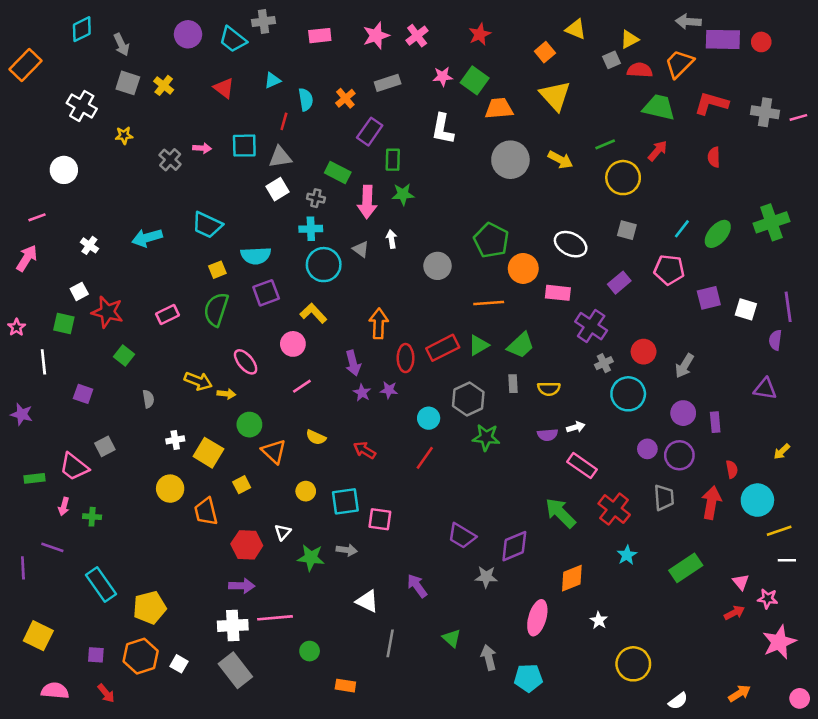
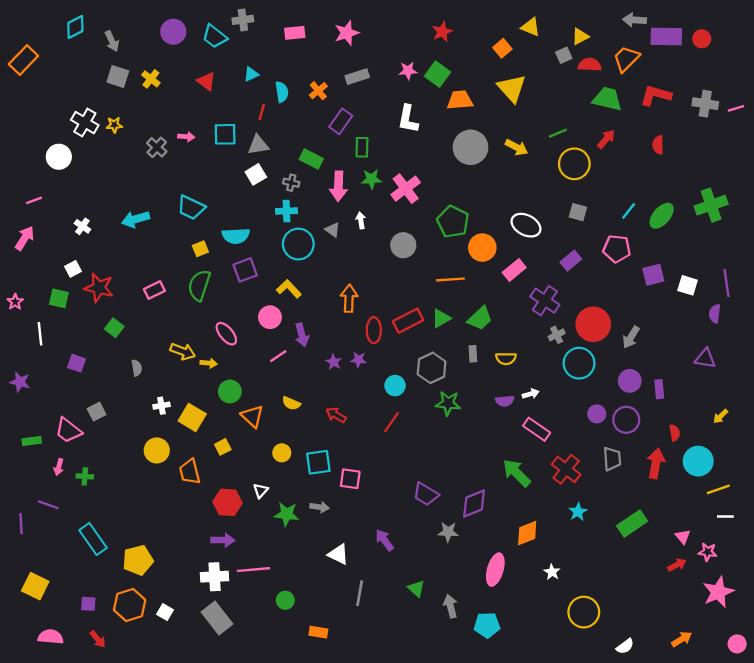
pink cross: (417, 36) -> (406, 189), moved, size x1.4
white cross: (82, 106) -> (85, 123), moved
pink rectangle: (558, 293) -> (514, 270), turned -45
red circle: (644, 352) -> (593, 324), size x1.5
purple arrow: (353, 363) -> (302, 335), moved

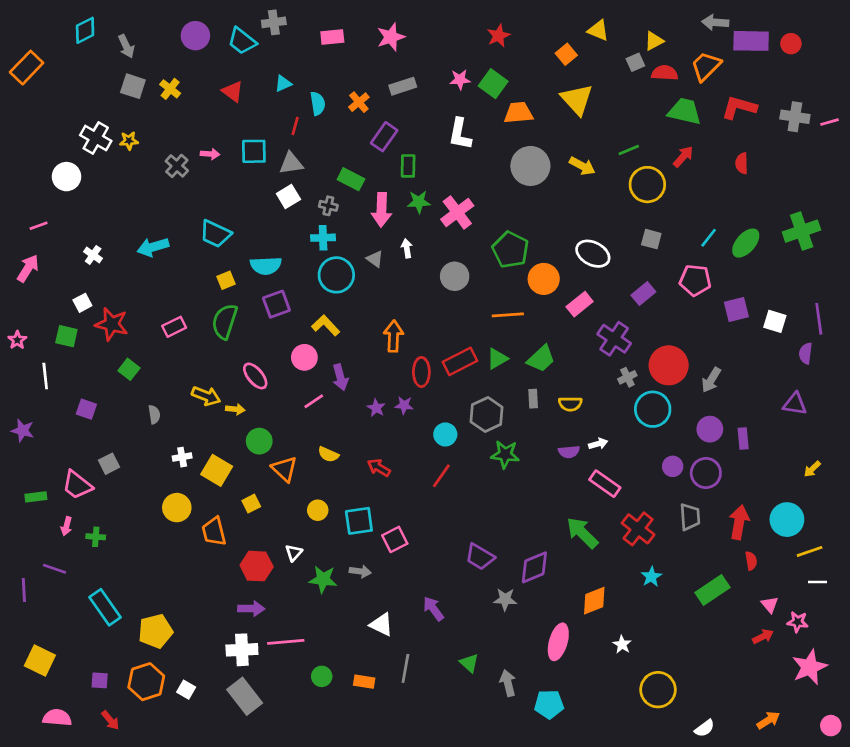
red semicircle: (675, 433) -> (751, 561), moved
pink square: (350, 479) -> (395, 539), turned -35
orange rectangle: (318, 632) -> (364, 682), moved

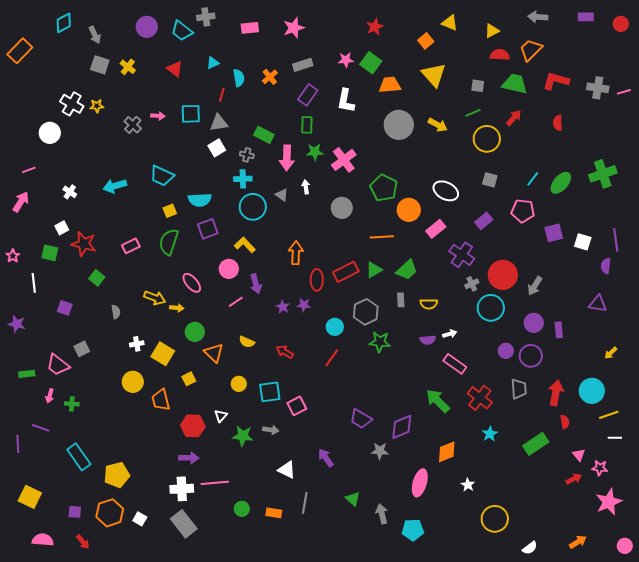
purple rectangle: (751, 41) -> (586, 17), moved, size x0.6
red circle: (791, 44) -> (621, 24), moved
gray square: (635, 62) -> (478, 86), moved, turned 32
purple rectangle: (384, 137) -> (308, 95), moved

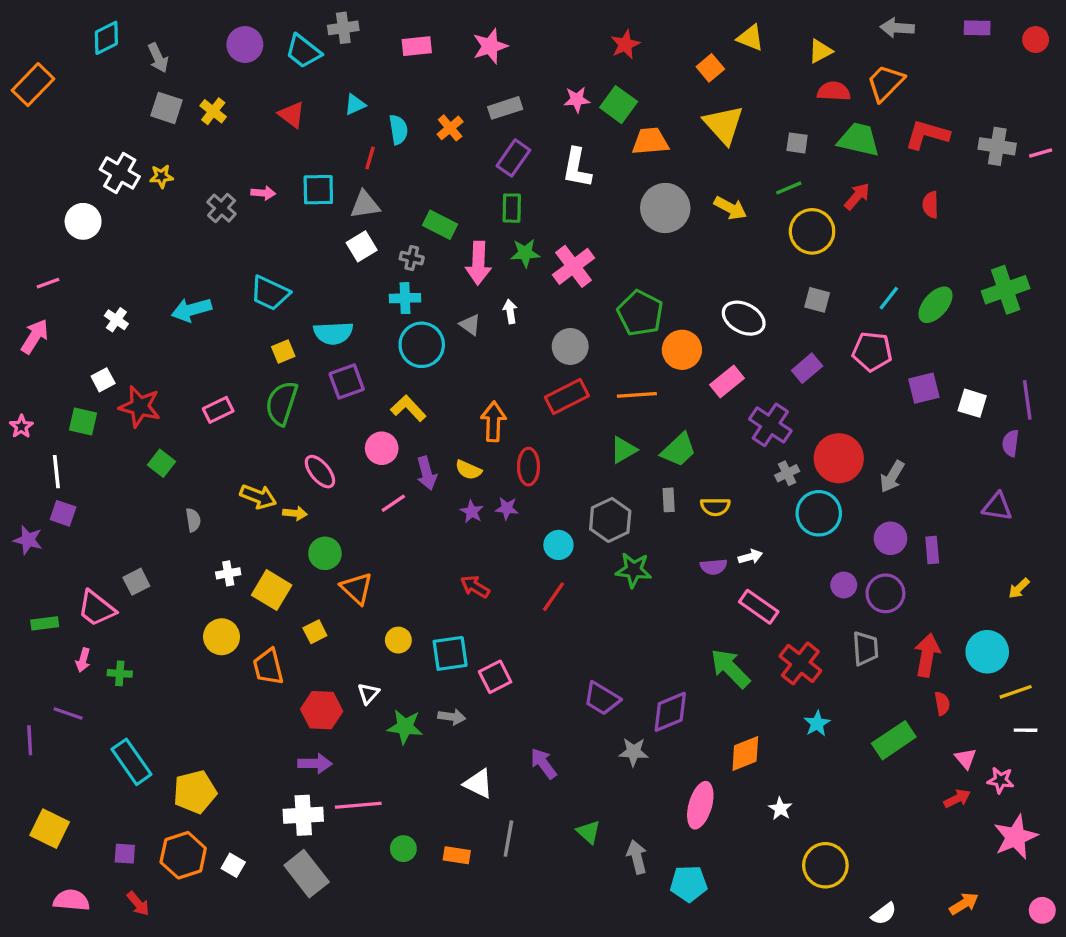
red rectangle: (346, 272) -> (567, 397), moved
purple square: (65, 308) -> (63, 513), moved
yellow semicircle: (247, 342) -> (468, 470), moved

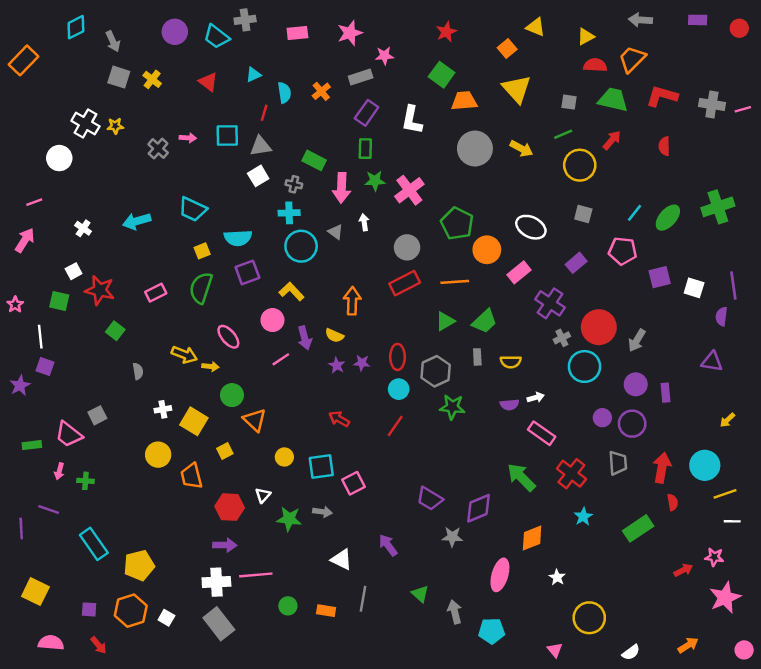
pink star: (577, 100) -> (384, 56), moved
red ellipse: (528, 467) -> (398, 357), moved
purple star: (28, 540) -> (20, 386), turned 30
pink triangle: (966, 759) -> (555, 650), moved

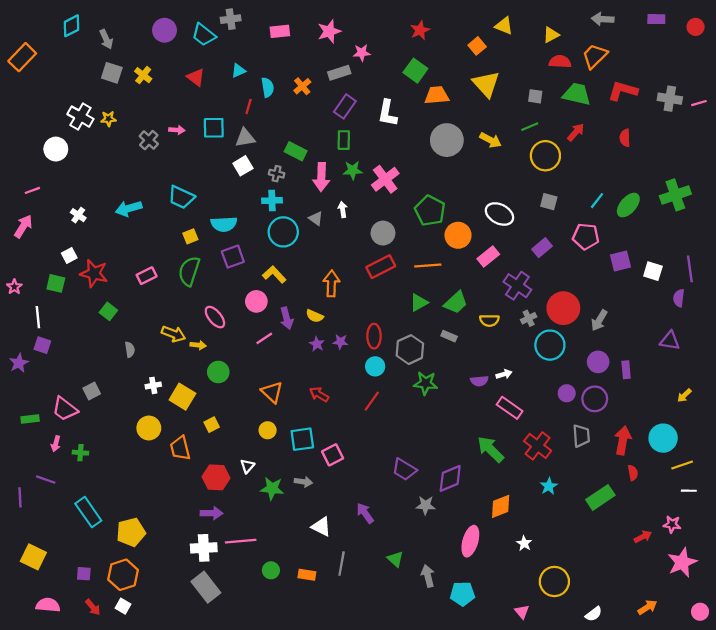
gray rectangle: (477, 357) -> (449, 336), turned -64
yellow semicircle: (511, 362) -> (489, 320), moved
orange triangle: (255, 420) -> (272, 392), moved
white square: (166, 618) -> (123, 606), moved

